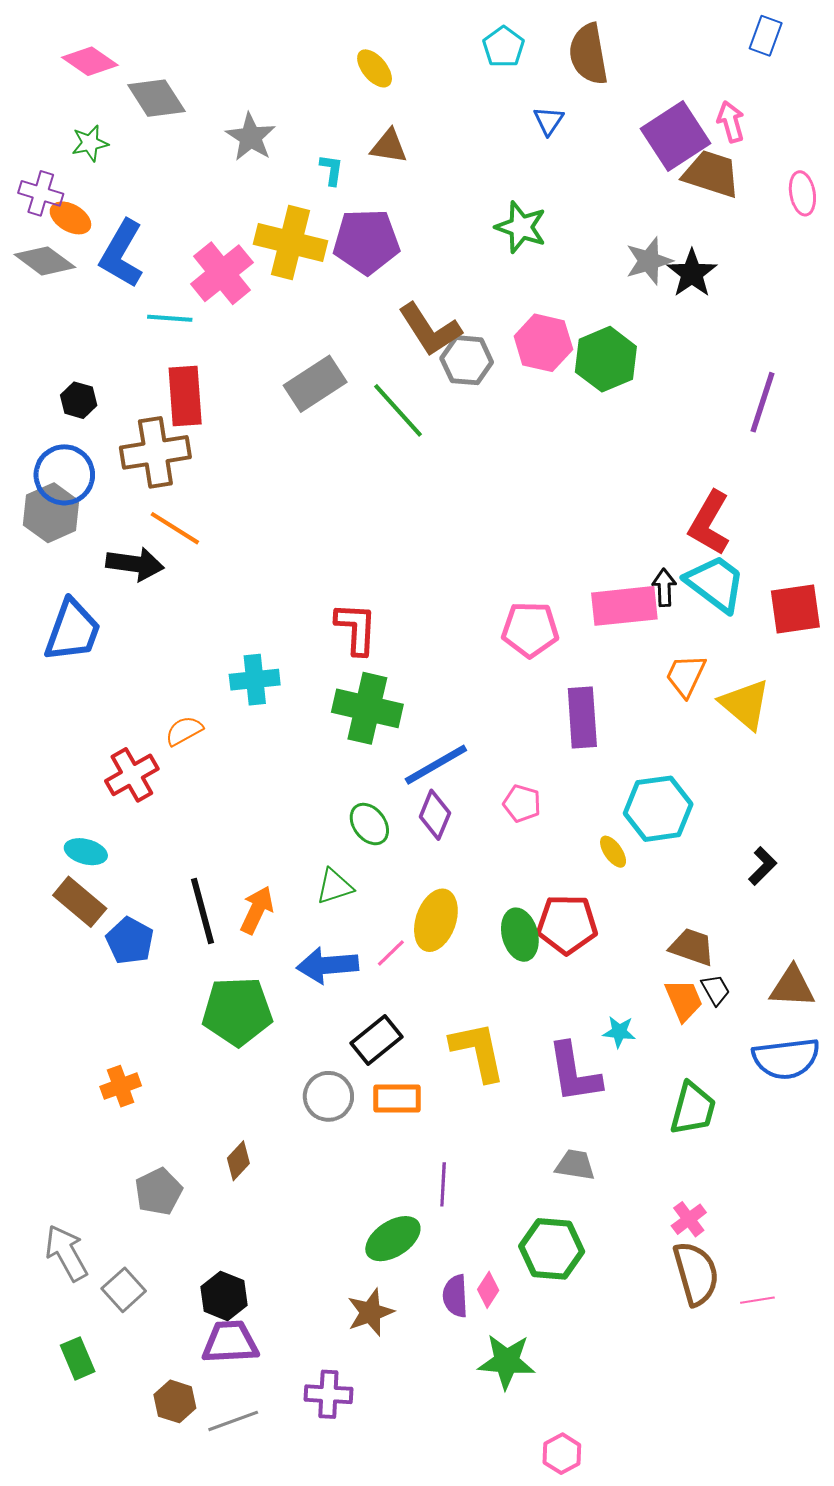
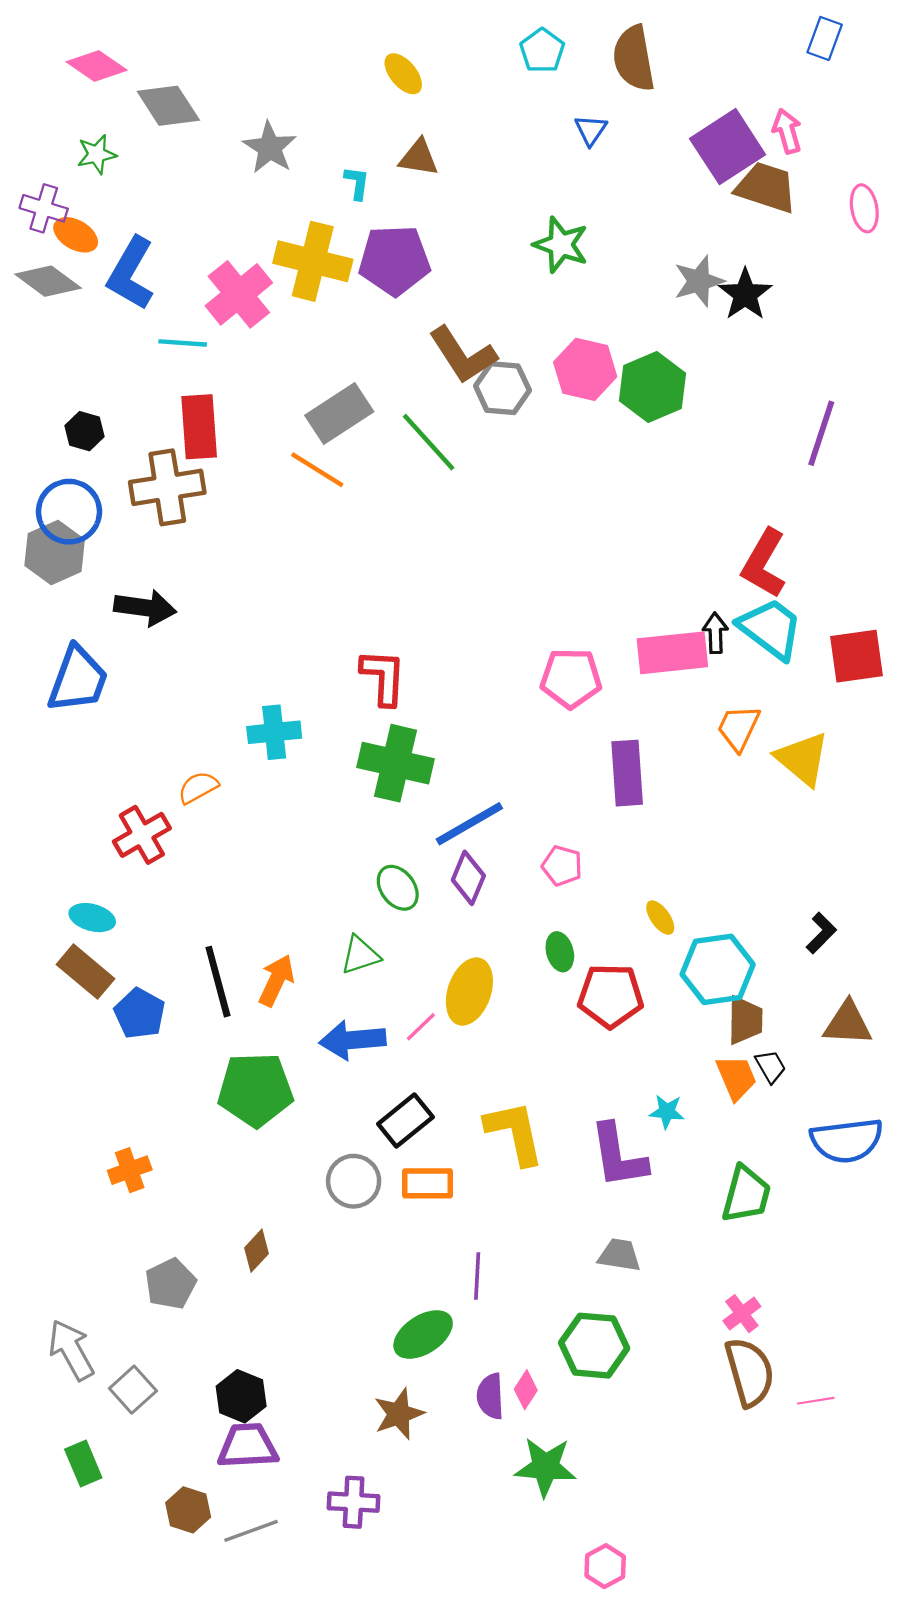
orange line: (175, 528) -> (317, 470), moved
cyan hexagon: (658, 809) -> (718, 969), moved
green ellipse: (520, 935) -> (560, 952), moved, size x0.7
brown trapezoid: (692, 947) -> (745, 1020), turned 72
brown triangle: (792, 987) -> (848, 1023), moved

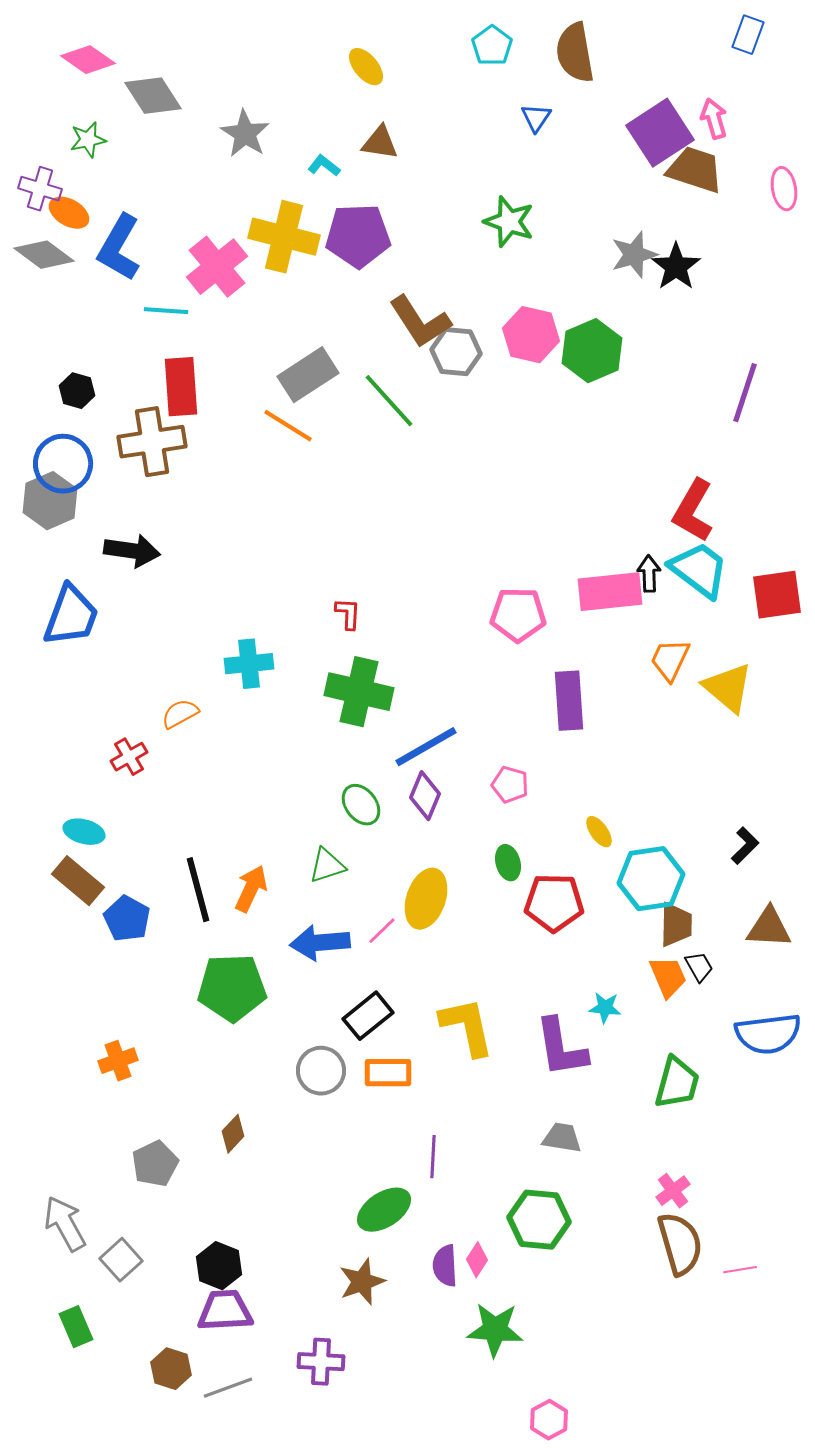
cyan L-shape: (357, 183) -> (324, 166), turned -60
red L-shape: (383, 677) -> (348, 614), size x0.6
red cross: (142, 835) -> (129, 757), size x0.7

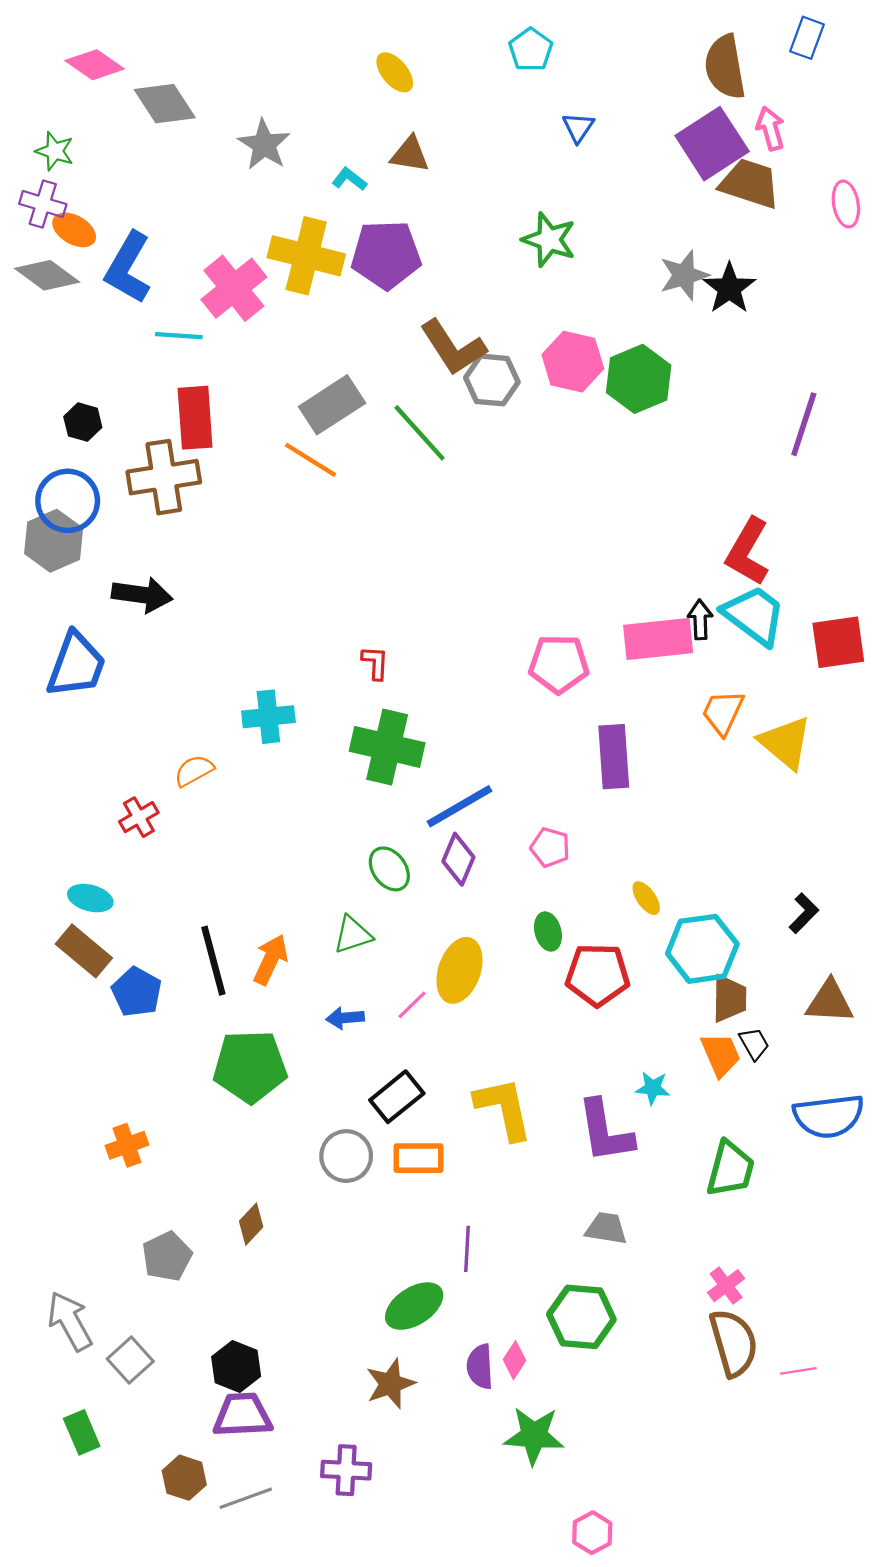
brown semicircle: (575, 53) -> (725, 67), moved
green star: (88, 140) -> (55, 151), moved, turned 30
blue arrow: (320, 943) -> (345, 1018), size x0.6

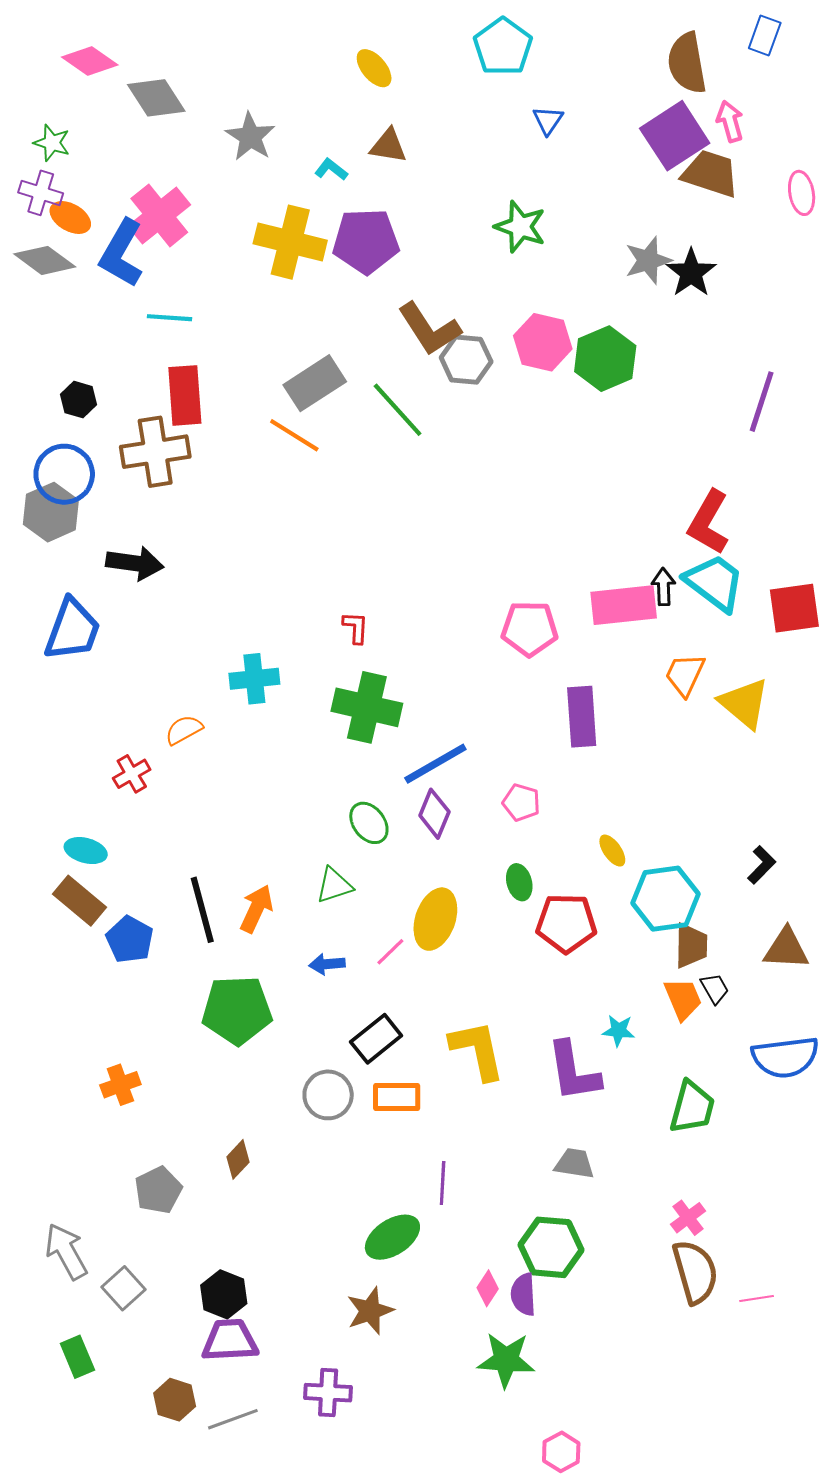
cyan pentagon: (531, 50) -> (503, 47), size x1.4
pink cross: (234, 288) -> (159, 215), moved
purple semicircle: (480, 1367) -> (523, 1294), moved

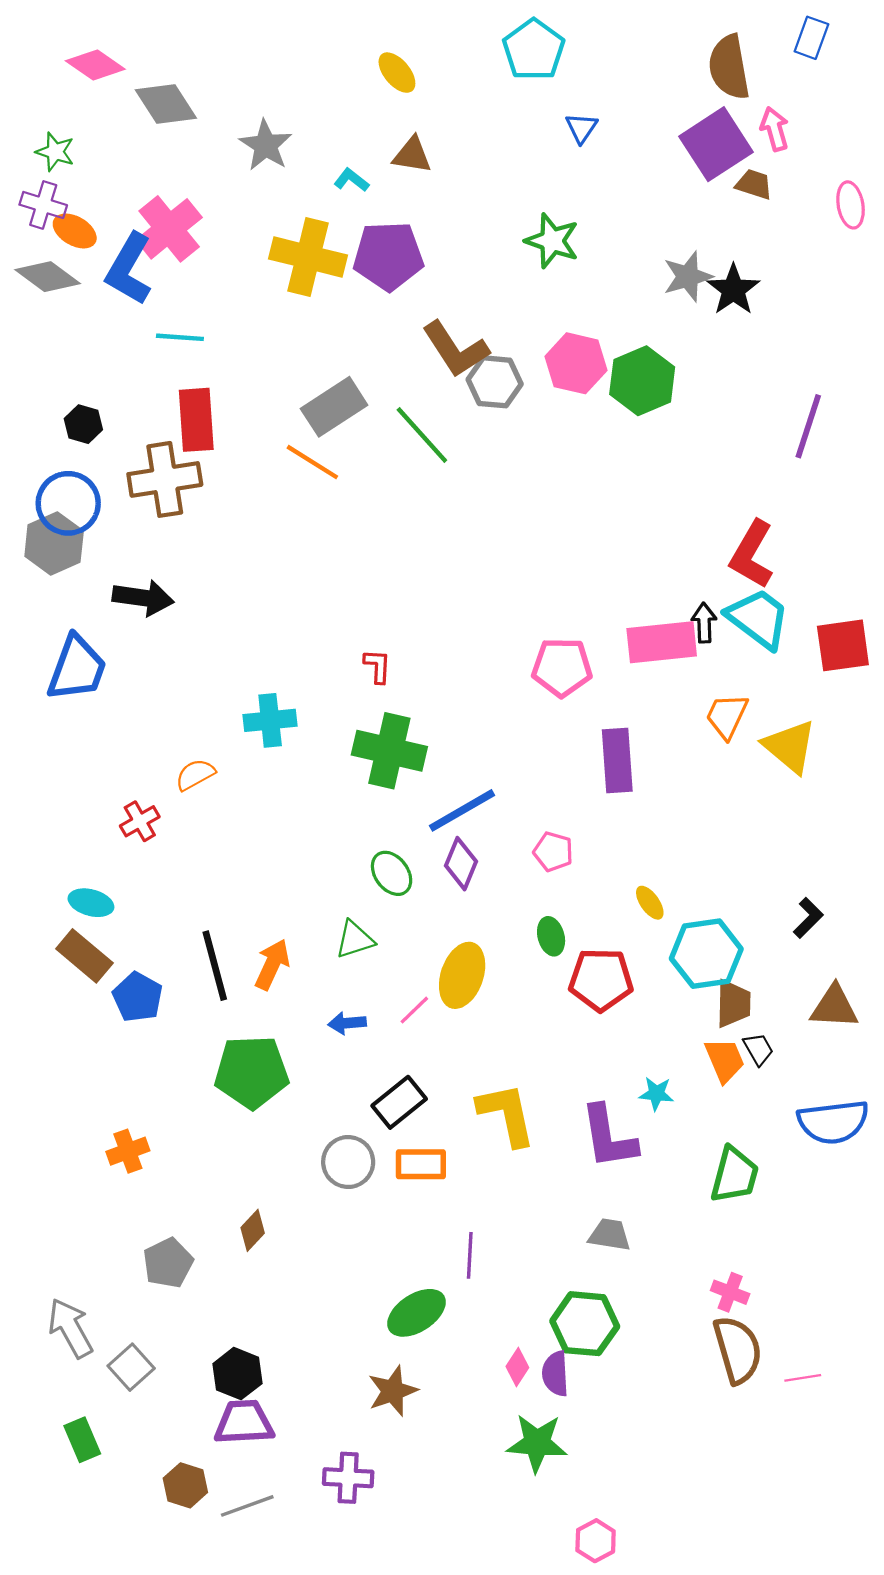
brown trapezoid: (711, 174) -> (754, 184), size x0.6
pink cross: (688, 1218) -> (730, 1292), turned -32

